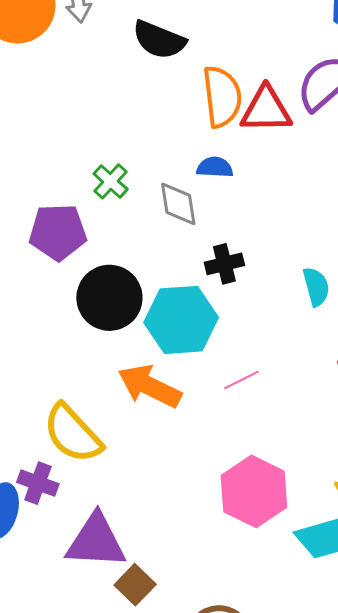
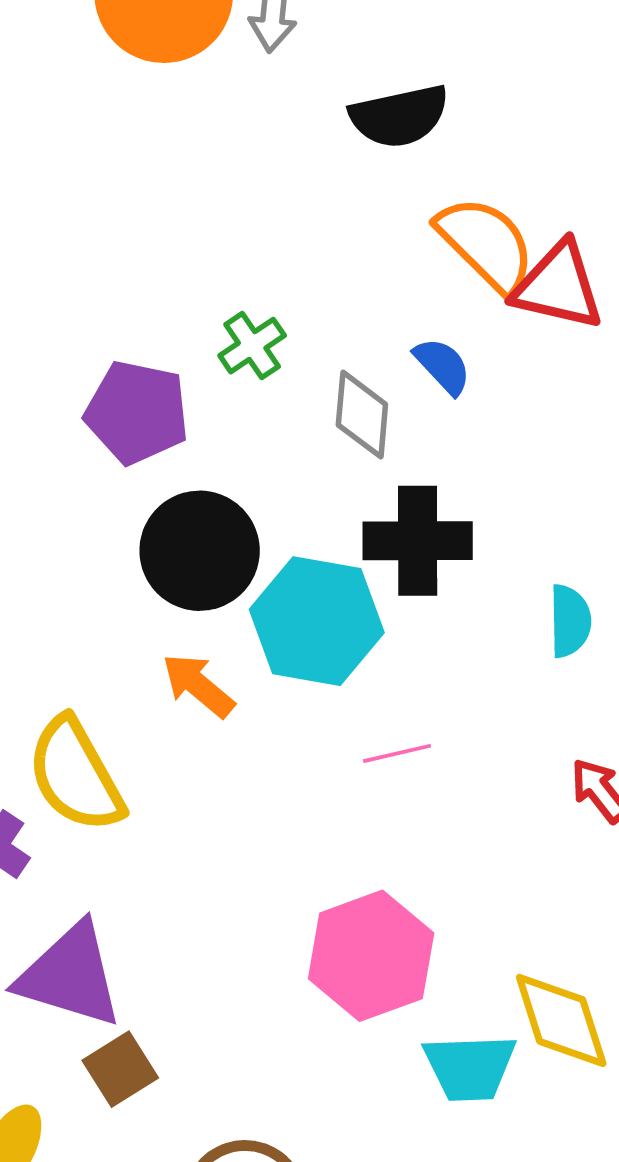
black semicircle: (159, 40) -> (399, 116), turned -48
orange semicircle: (222, 97) -> (486, 244), turned -52
blue semicircle: (215, 167) -> (443, 366), turned 30
black cross: (224, 264) -> (418, 541), size x1.5
orange arrow: (150, 386) -> (198, 685), moved, size x0.7

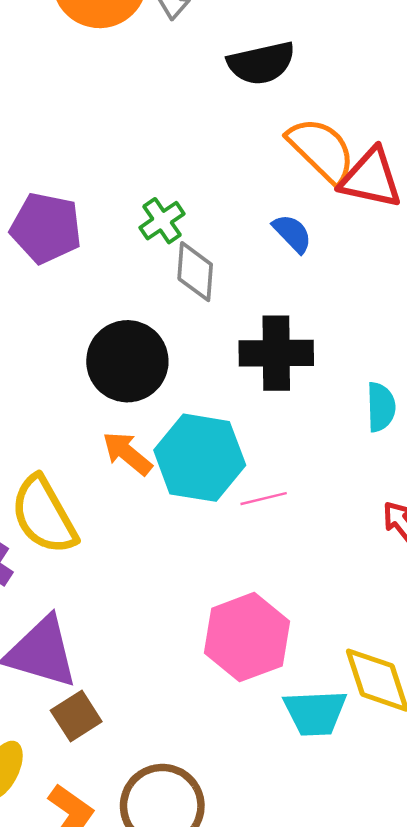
purple pentagon: (137, 412) -> (46, 228), moved
gray diamond: (362, 415) -> (195, 272), moved
cyan hexagon: (317, 621) -> (200, 458), moved

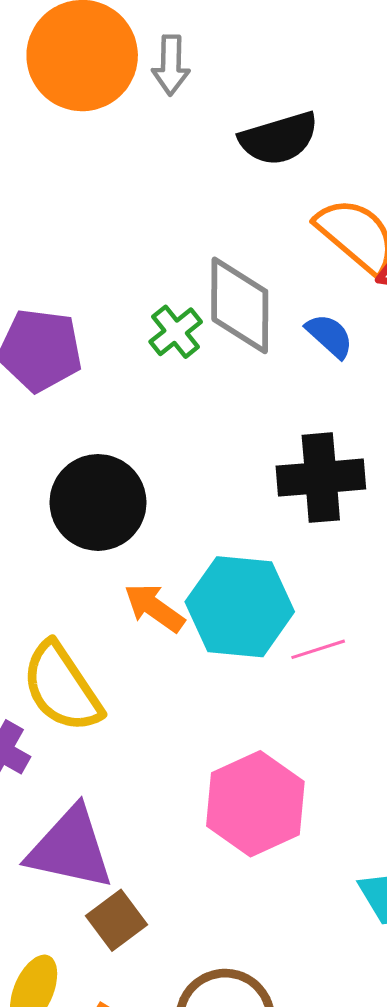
gray diamond: (195, 272) -> (240, 305), moved, size x1.4
black circle: (127, 361) -> (98, 502), moved
pink hexagon: (247, 637) -> (255, 804), moved

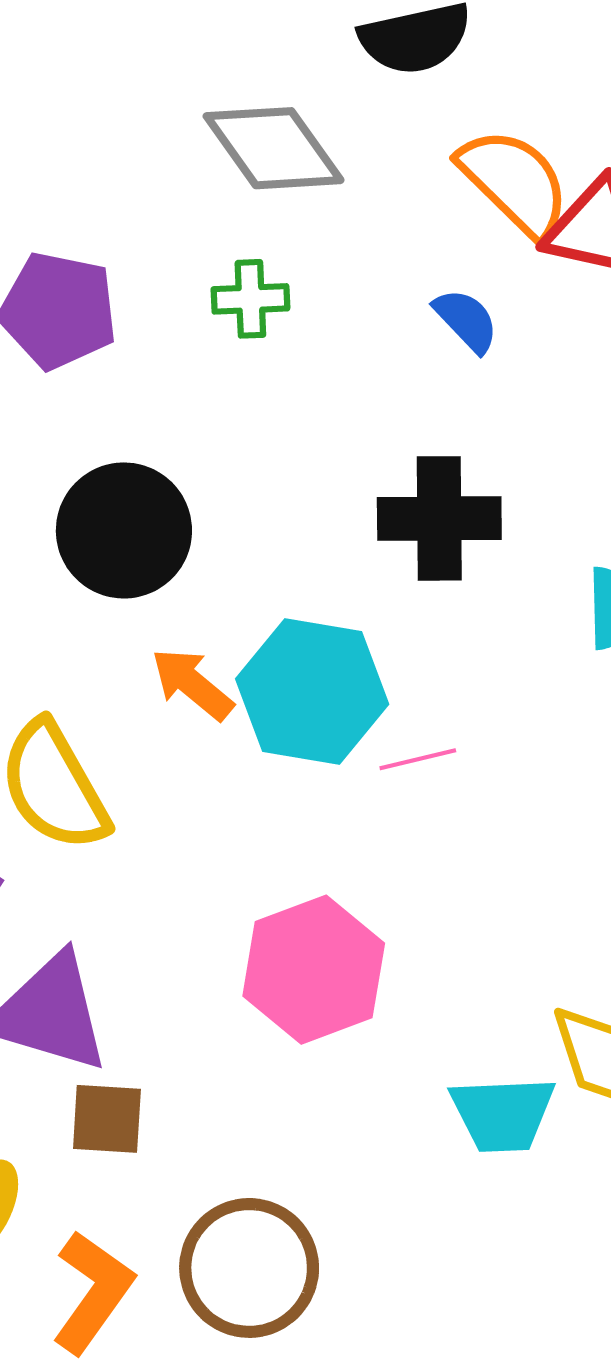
gray diamond: (240, 305) -> (274, 148), moved, turned -40
green cross: (176, 332) -> (250, 299), turned 32
brown square: (117, 920) -> (107, 1119), turned 36

